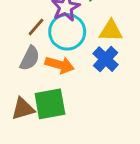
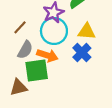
brown line: (36, 27) -> (20, 27), moved
green square: (50, 104) -> (37, 71), moved

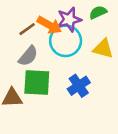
blue cross: (82, 53) -> (79, 86), moved
orange arrow: (47, 55) -> (49, 25), moved

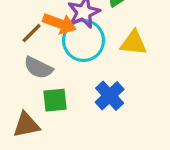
gray semicircle: (28, 56) -> (38, 68), turned 85
green square: (37, 83) -> (55, 100), size x0.7

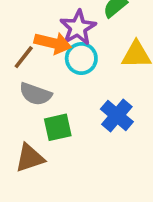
cyan circle: (84, 40) -> (81, 58), size x0.7

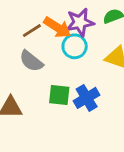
green square: (58, 127) -> (59, 95), moved

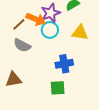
green square: (59, 95) -> (58, 88), moved
blue cross: (87, 98) -> (64, 64), turned 30

